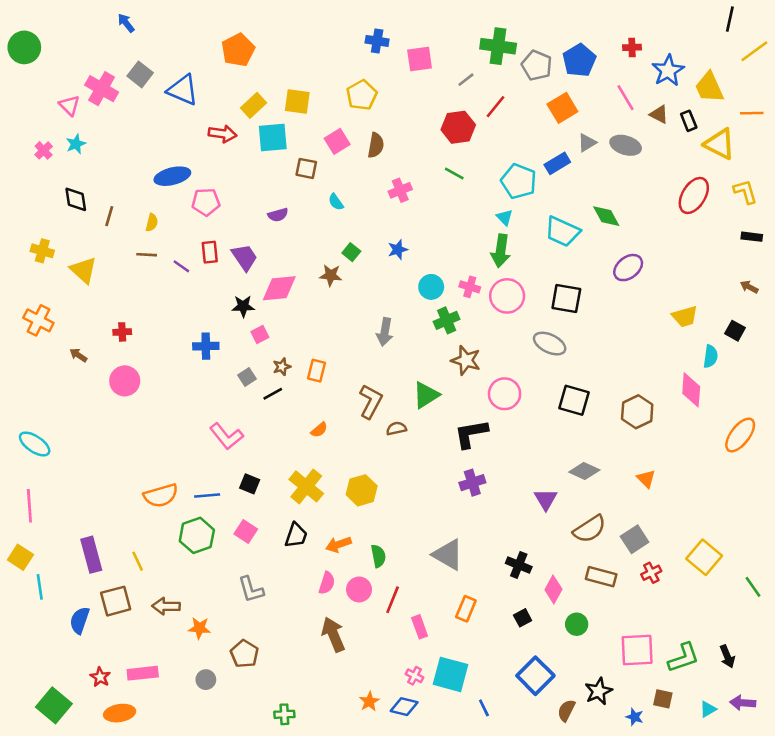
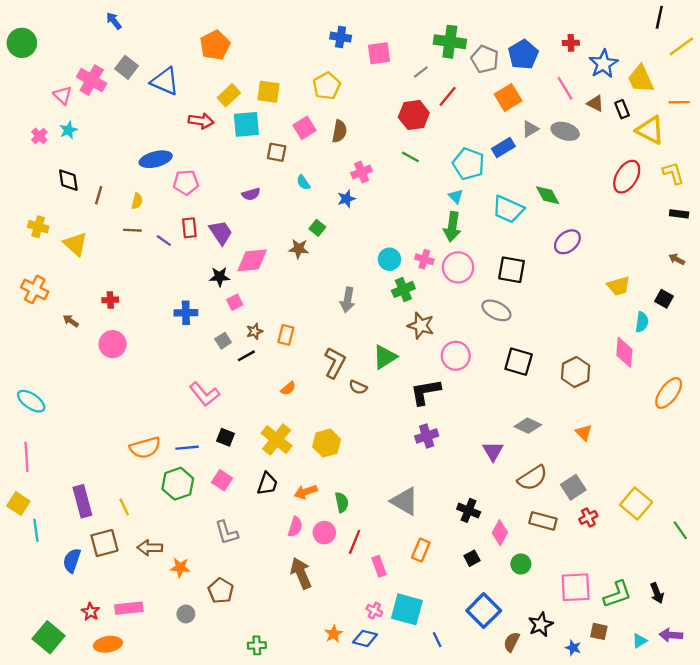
blue star: (398, 250) -> (346, 199), moved
brown semicircle: (396, 429) -> (358, 387), turned -144

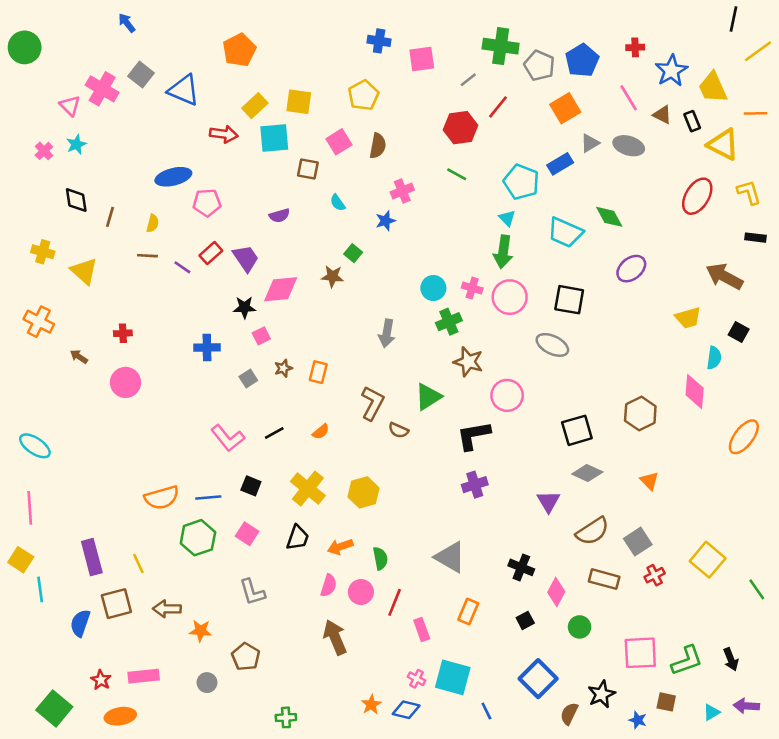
red rectangle: (189, 228) -> (211, 253), turned 54
brown arrow: (677, 259) -> (724, 276), moved, size x2.0
black line: (246, 356) -> (274, 433), moved
black square: (519, 362) -> (577, 430), moved, turned -32

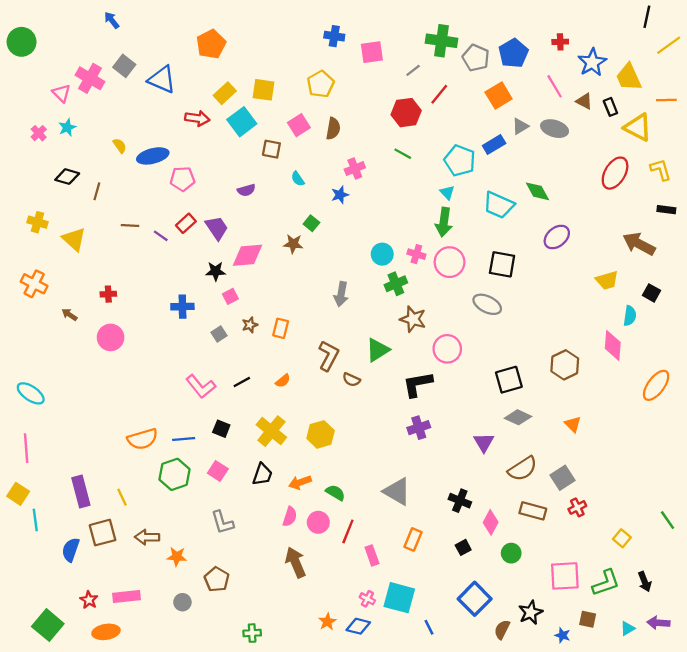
cyan square: (274, 138) -> (242, 122), turned -32
black diamond: (76, 200) -> (67, 177), turned -65
yellow semicircle: (153, 223) -> (120, 146), moved, turned -49
green semicircle: (380, 558) -> (335, 493), turned -48
yellow square: (708, 560) -> (622, 538), moved, size x0.6

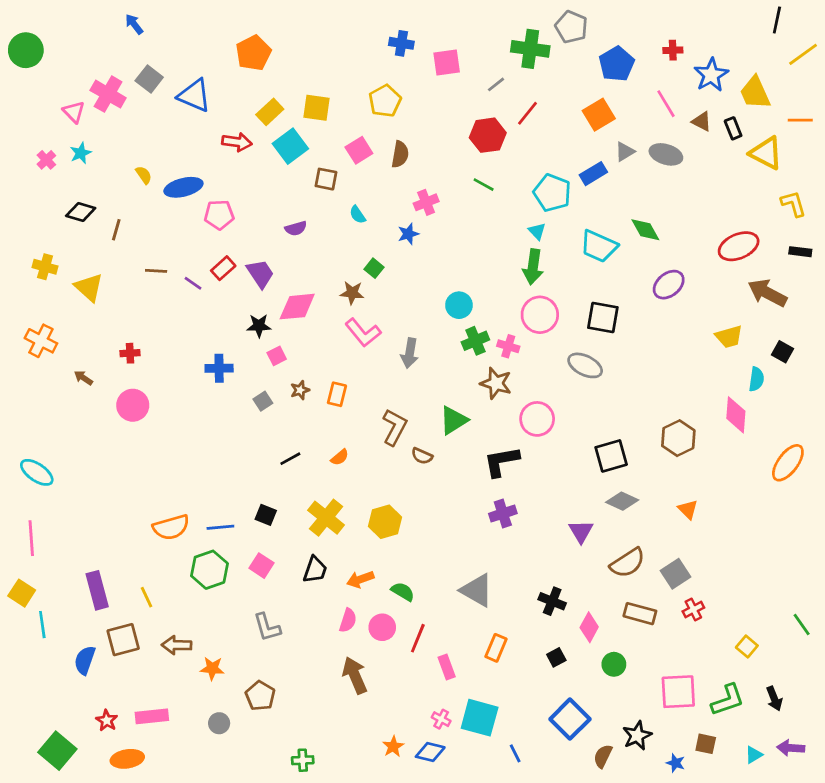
gray pentagon: (476, 58) -> (571, 27), moved
red ellipse: (615, 173) -> (739, 246), moved, turned 36
pink cross: (416, 254) -> (508, 346), moved
pink L-shape: (201, 387) -> (363, 333), moved

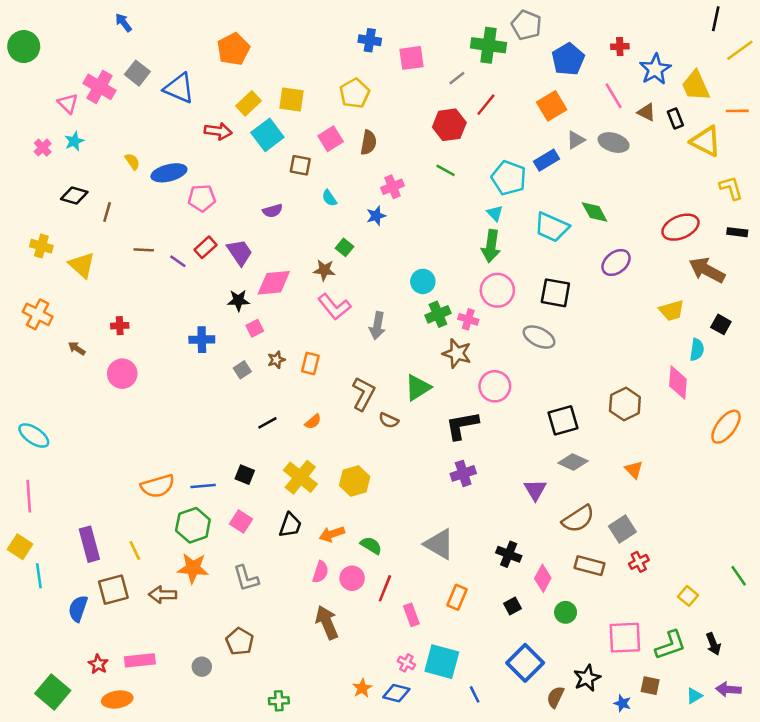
orange star: (212, 668) -> (193, 568), moved, size x1.4

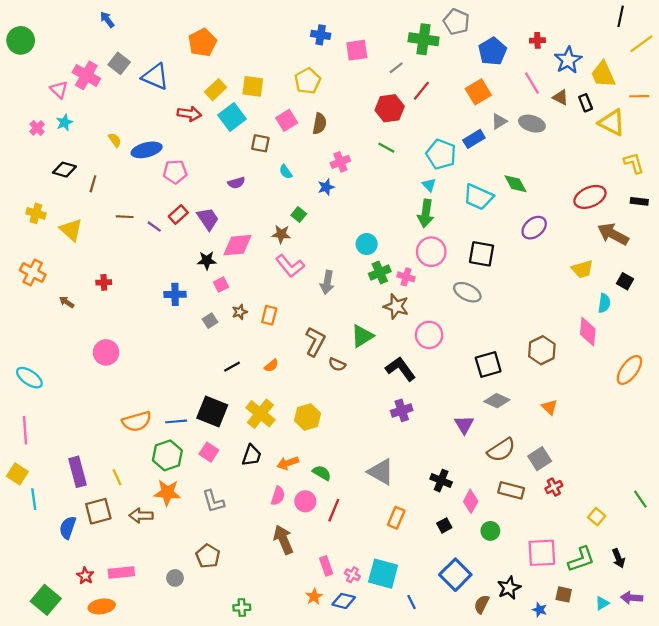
pink circle: (122, 374) -> (106, 352), moved
black L-shape: (462, 425) -> (401, 369), turned 64
black square: (245, 475) -> (212, 412), size x1.8
pink rectangle: (411, 615) -> (326, 566), moved

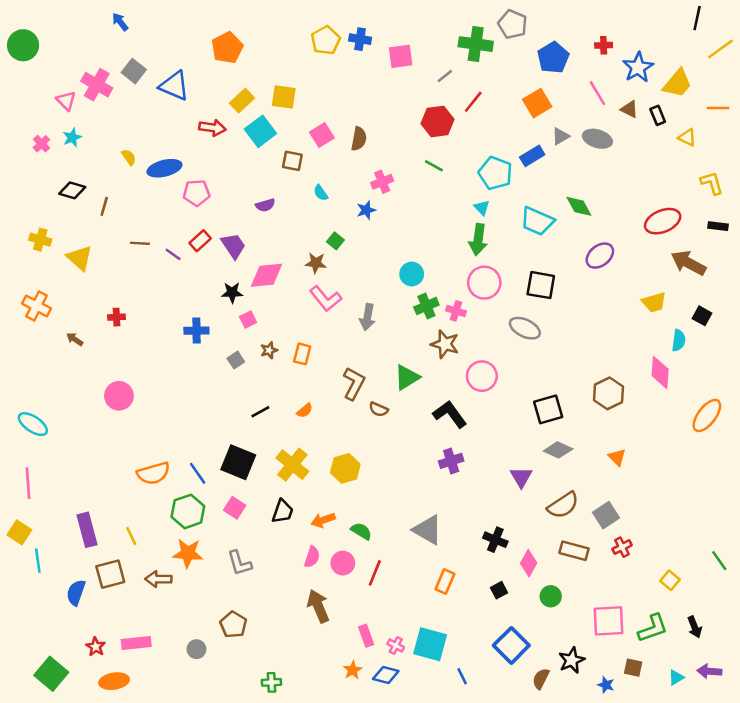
yellow trapezoid: (603, 74) -> (677, 83), turned -116
yellow pentagon: (307, 81) -> (326, 40), moved
yellow triangle: (612, 122) -> (687, 137), size x0.6
blue line: (176, 421) -> (198, 473), turned 60

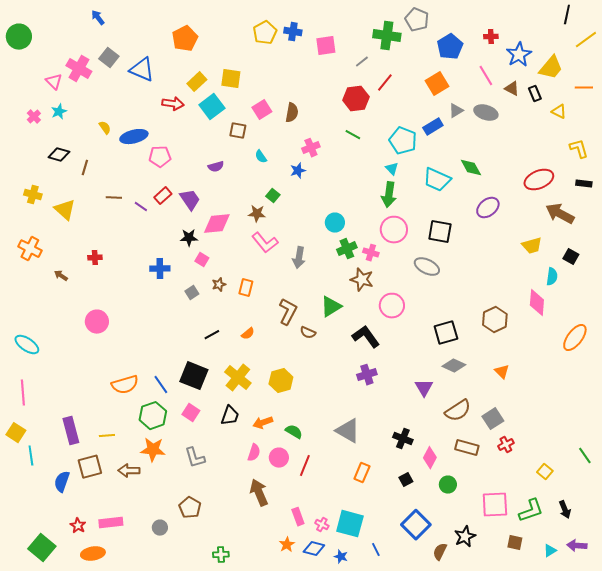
pink square: (248, 320) -> (202, 260), turned -32
yellow line: (131, 536) -> (107, 436), turned -70
blue star: (606, 685) -> (341, 557), moved

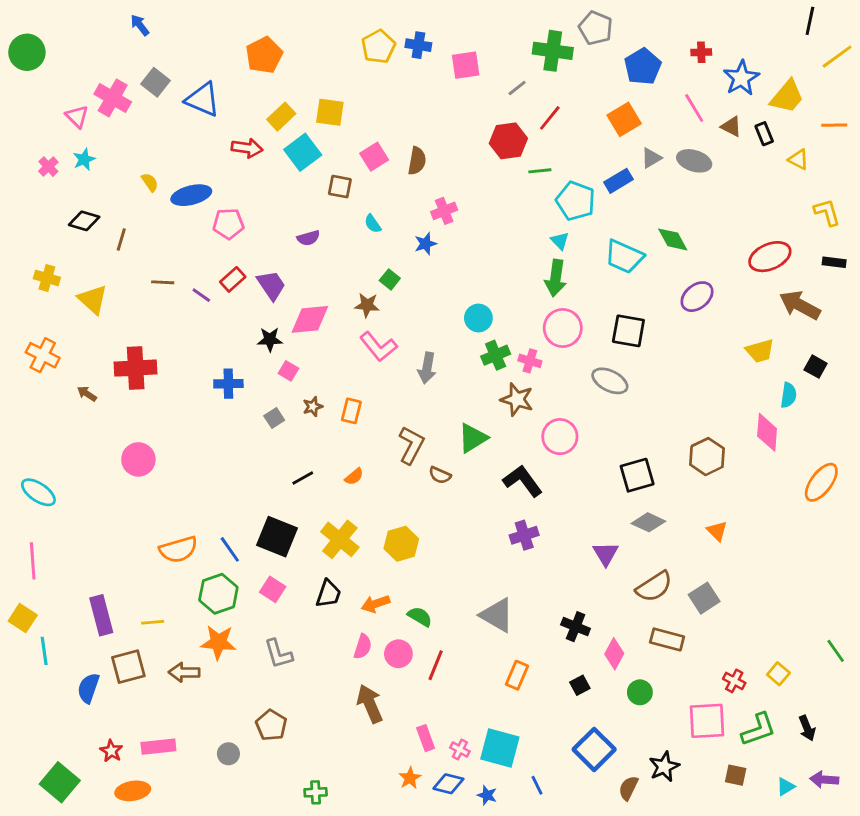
green line: (353, 135) -> (540, 171), moved, turned -35
red cross: (95, 258) -> (136, 368), size x2.0
red cross: (506, 445) -> (734, 681), moved, turned -35

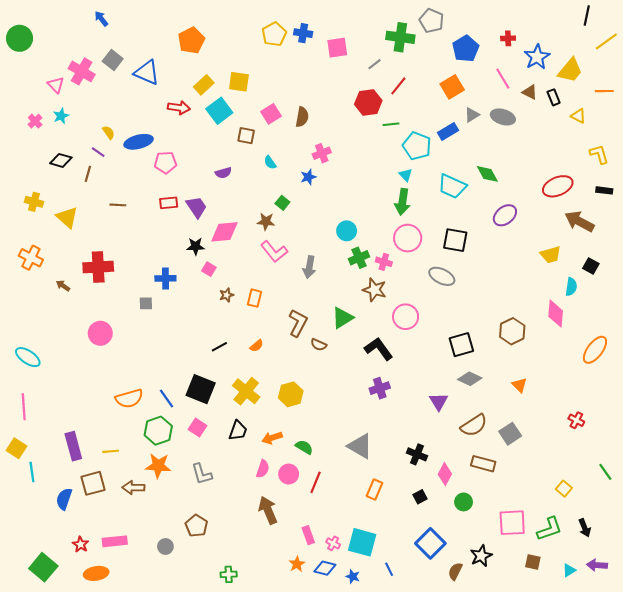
red rectangle: (233, 279) -> (169, 203), turned 36
purple line: (201, 295) -> (98, 152), moved
gray square: (274, 418) -> (146, 303), moved, turned 32
red cross: (734, 681) -> (576, 420), moved

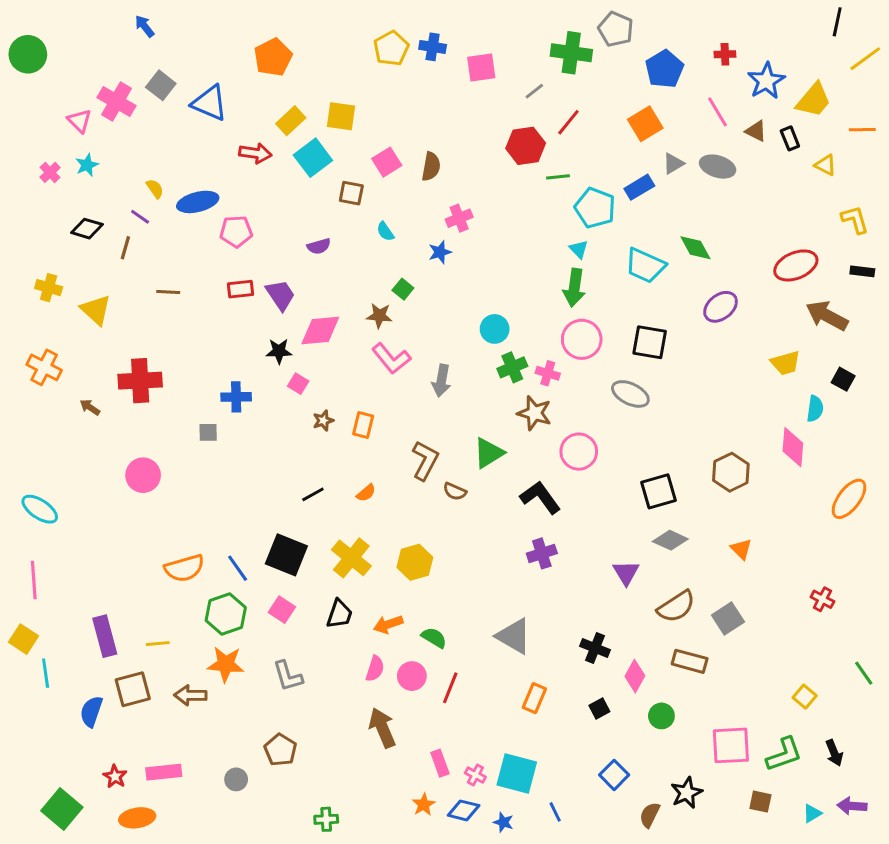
blue square: (430, 543) -> (614, 775), size x0.7

